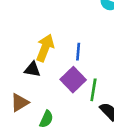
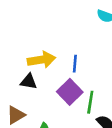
yellow arrow: (45, 48) -> (41, 60), turned 60

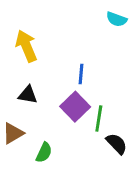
yellow arrow: (41, 60) -> (26, 46), moved, turned -104

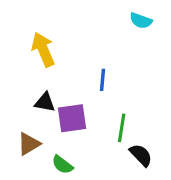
purple square: (75, 107) -> (72, 118), moved, turned 36
green semicircle: (44, 153) -> (62, 165), turned 102

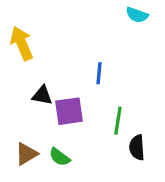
yellow arrow: (43, 49) -> (22, 43), moved
brown triangle: (29, 144) -> (26, 154), moved
black semicircle: (141, 155) -> (137, 148), turned -140

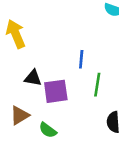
green line: (118, 121) -> (97, 85), moved
brown triangle: (26, 154) -> (20, 115), moved

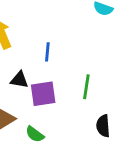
blue line: (81, 59) -> (47, 52), moved

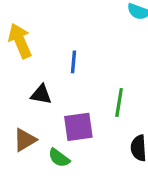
purple square: (43, 94) -> (78, 127), moved

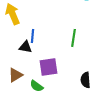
blue line: (74, 62) -> (32, 36), moved
green line: (119, 103) -> (73, 38), moved

